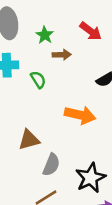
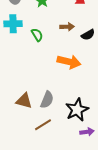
brown arrow: (62, 55) -> (67, 27), moved
brown triangle: (29, 140) -> (24, 101), moved, turned 30

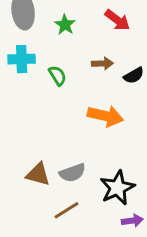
gray semicircle: (47, 100) -> (72, 173), turned 48

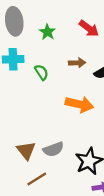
brown triangle: (38, 174) -> (26, 150), turned 36
brown line: (66, 210) -> (37, 179), moved

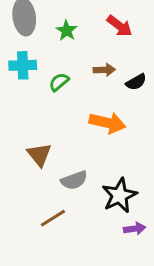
green semicircle: (42, 72) -> (59, 82), turned -98
brown triangle: (26, 150) -> (39, 155), moved

